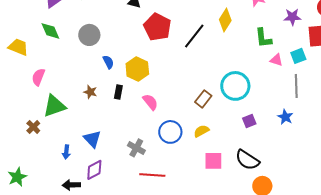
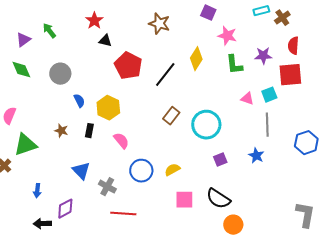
green L-shape: (263, 38) -> (234, 65), moved
brown rectangle: (203, 99) -> (171, 116), moved
blue triangle: (92, 139) -> (81, 171), moved

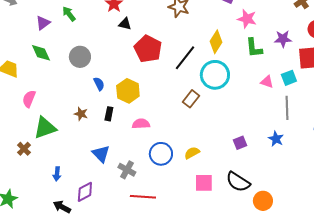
cyan circle: (206, 125) -> (215, 75), moved
pink semicircle: (121, 141) -> (141, 124), turned -54
black arrow: (42, 224) -> (62, 207), turned 30
orange circle: (233, 225) -> (263, 201), moved

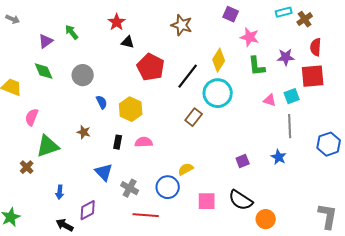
black rectangle: (109, 114) -> (118, 142), moved
yellow semicircle: (192, 153) -> (186, 169), moved
blue circle: (161, 154) -> (168, 187), moved

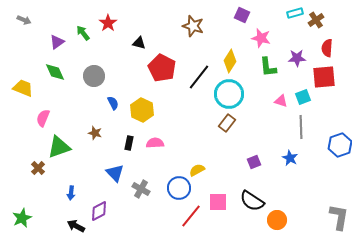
red star: (117, 22) -> (108, 23), moved
brown rectangle: (194, 117) -> (227, 123), moved
red line: (146, 215) -> (191, 216), moved, turned -55

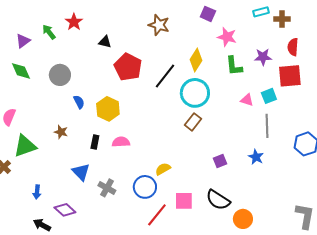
brown cross: (316, 20) -> (282, 19), turned 35
purple diamond: (99, 211) -> (65, 210), turned 70

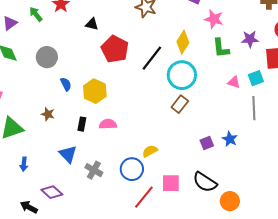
blue star: (256, 157) -> (230, 139), moved
blue arrow: (37, 192) -> (24, 164), moved

